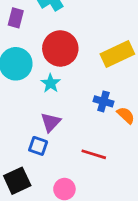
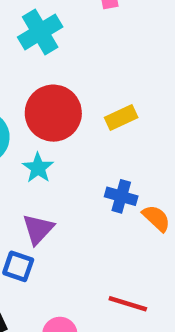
yellow rectangle: (117, 54) -> (121, 117), moved, size x0.6
red line: (94, 154) -> (128, 304), moved

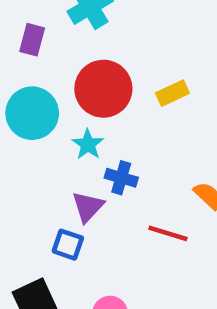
blue cross: (121, 196) -> (121, 178), moved
red line: (128, 304) -> (168, 233), moved

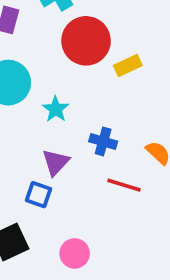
red circle: (103, 89) -> (86, 41), moved
blue cross: (121, 178) -> (103, 141), moved

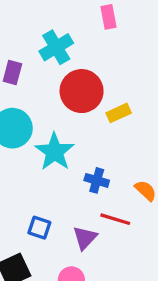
cyan star: (56, 109) -> (55, 152), size x1.6
purple triangle: (56, 162) -> (85, 238), moved

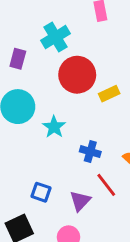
cyan star: (55, 152) -> (54, 127), size x0.7
red line: (115, 219) -> (106, 185), turned 35

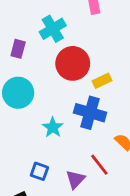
cyan star: (54, 127) -> (53, 127), moved
blue cross: (90, 152) -> (90, 113), moved, size x1.6

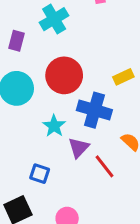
red circle: (73, 63) -> (64, 75), moved
yellow rectangle: (102, 81) -> (123, 77), moved
purple triangle: (75, 179) -> (79, 148), moved

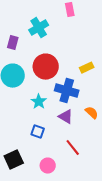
purple triangle: (79, 148) -> (66, 117), moved, turned -42
red line: (105, 166) -> (73, 148), moved
blue square: (40, 174) -> (38, 132), moved

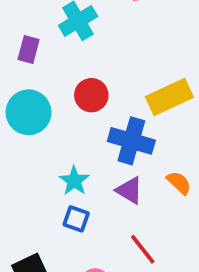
red circle: (46, 67) -> (91, 95), size x0.7
yellow rectangle: (87, 68) -> (169, 97), size x1.6
cyan star: (39, 102) -> (74, 181), moved

